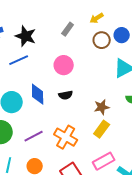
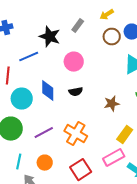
black star: (26, 36) -> (50, 37), moved
yellow rectangle: (102, 129) -> (125, 135), moved

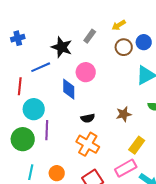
blue diamond: (48, 91) -> (69, 89), moved
black semicircle: (76, 92) -> (88, 118), moved
purple line: (44, 133) -> (47, 130), moved, turned -60

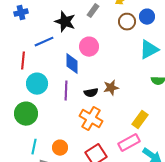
brown star: (124, 114) -> (111, 88), moved
purple line: (47, 130) -> (66, 91), moved

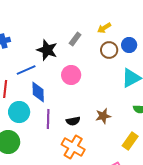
blue diamond: (72, 64) -> (38, 92), moved
brown star: (111, 88) -> (103, 116), moved
yellow rectangle: (140, 120) -> (130, 141), moved

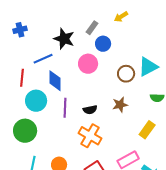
blue circle: (129, 45) -> (103, 44), moved
brown circle: (109, 50) -> (126, 74), moved

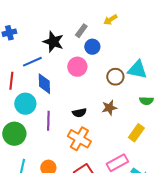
cyan triangle: (148, 67) -> (137, 70), turned 40
purple line: (65, 108) -> (48, 121), moved

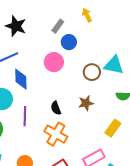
yellow arrow: (110, 20) -> (87, 15), turned 96
black star: (53, 42) -> (16, 26), moved
black semicircle: (79, 113) -> (56, 108), turned 80

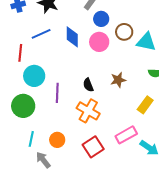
pink circle: (54, 62) -> (99, 42), moved
brown circle: (92, 72) -> (124, 32), moved
blue diamond: (21, 79) -> (72, 37), moved

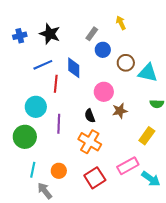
pink circle: (99, 42) -> (104, 92), moved
red line: (20, 53) -> (56, 84), moved

